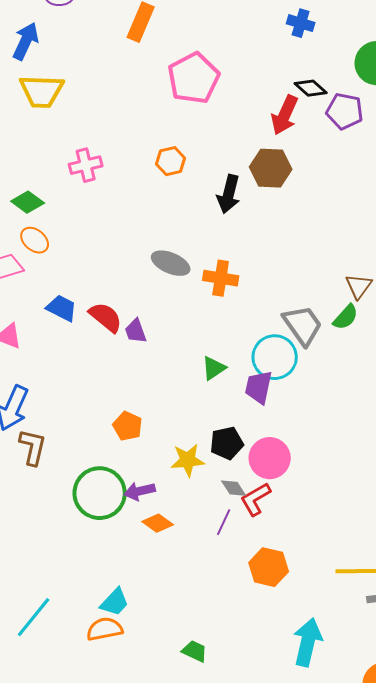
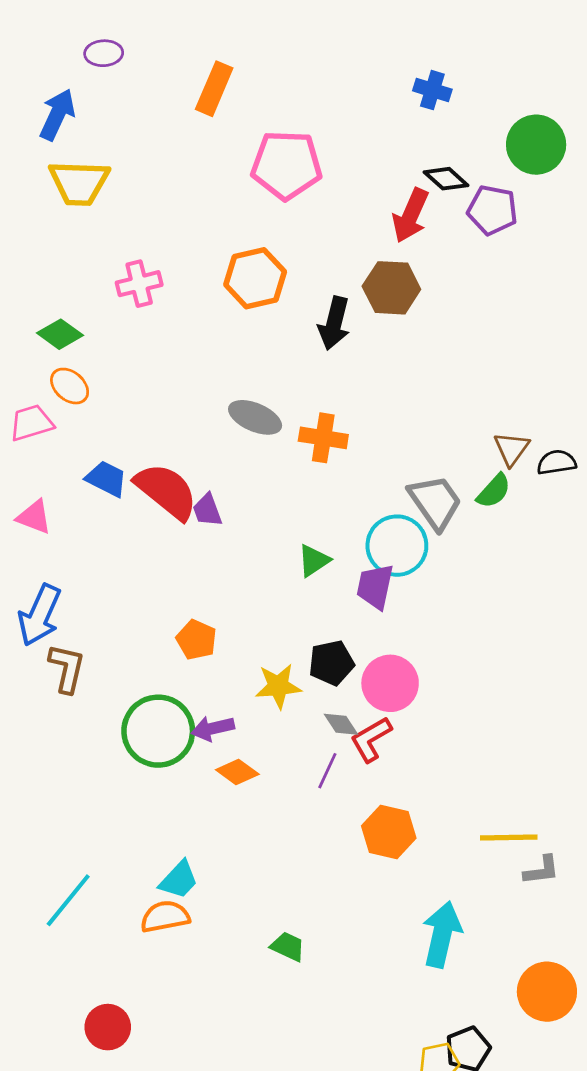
pink pentagon: (194, 78) -> (286, 165), turned 30
orange hexagon: (171, 161) -> (255, 278), size x1.5
red semicircle: (106, 317) -> (166, 491), size x1.4

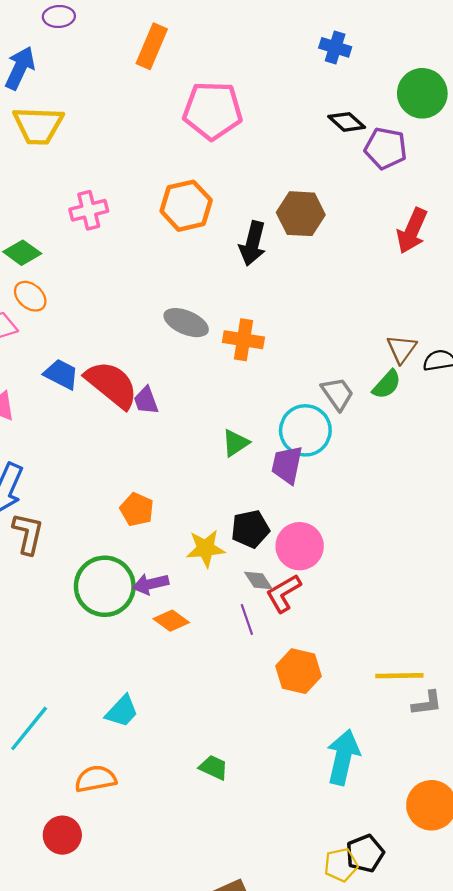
red arrow: (411, 216) -> (412, 231), moved
gray trapezoid: (435, 502) -> (337, 394), size x0.7
purple line: (327, 771) -> (247, 620), turned -44
orange semicircle: (165, 917) -> (96, 779), moved

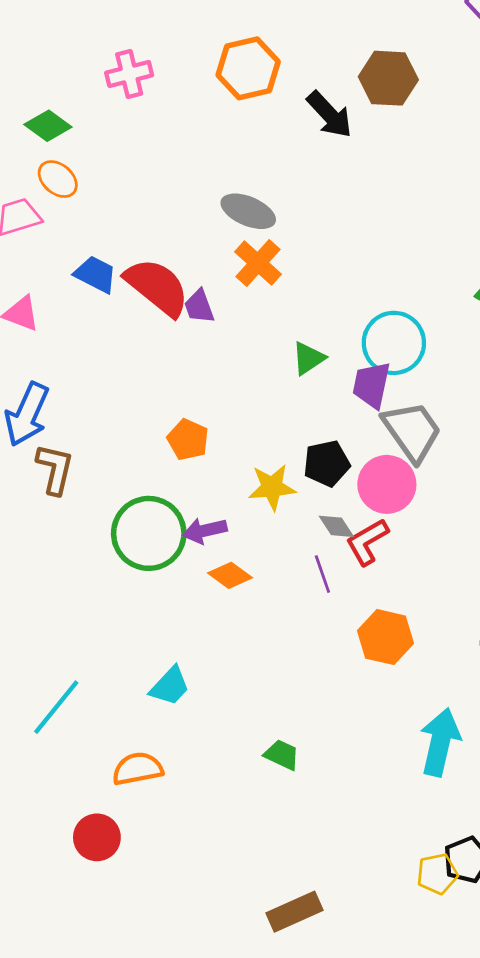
black arrow: (253, 243) -> (329, 115), turned -57
orange cross: (243, 340) -> (258, 263), moved, turned 33
gray trapezoid: (337, 394) -> (412, 431), moved, size x1.5

